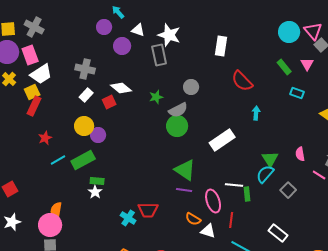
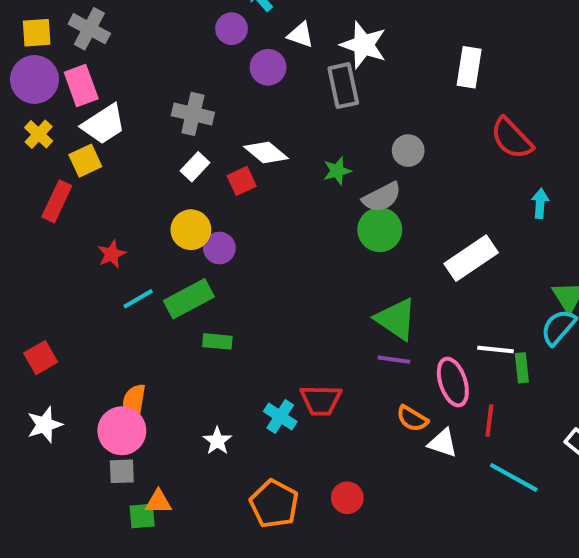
red rectangle: (34, 106) -> (57, 201), moved
white star: (95, 192) -> (217, 441), moved

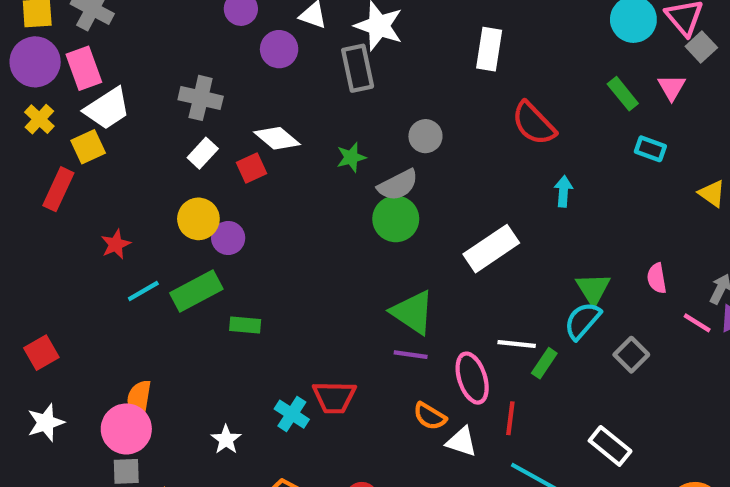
green rectangle: (217, 341) -> (245, 325), moved
green rectangle: (522, 368) -> (544, 363), turned 40

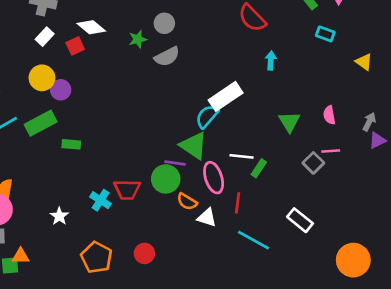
gray circle: (425, 136) -> (164, 23), moved
green circle: (396, 219) -> (166, 179), moved
green triangle: (413, 312) -> (194, 146), moved
cyan semicircle: (582, 321) -> (207, 116), moved
pink line: (697, 323) -> (331, 151), moved, turned -36

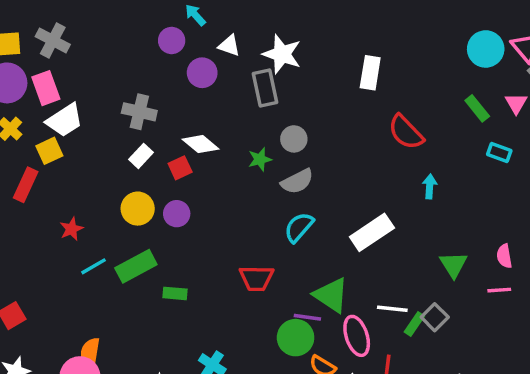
purple circle: (61, 90) -> (177, 214), moved
cyan semicircle: (207, 116) -> (299, 227), moved
pink line: (331, 151) -> (499, 290), moved
gray square: (313, 163) -> (435, 317), moved
red trapezoid: (127, 190) -> (256, 278), moved

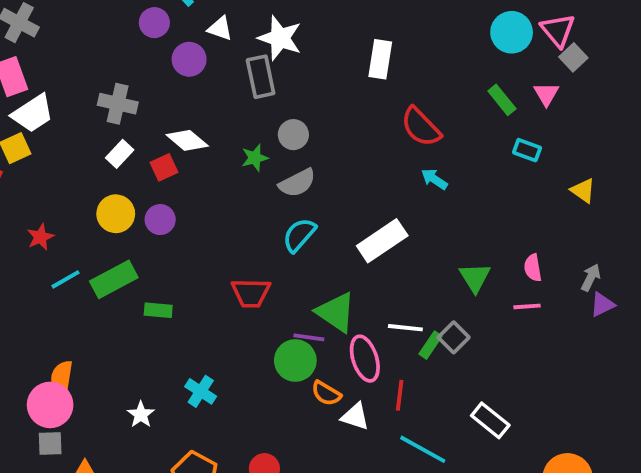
cyan arrow: (430, 186) -> (434, 179), moved, turned -60

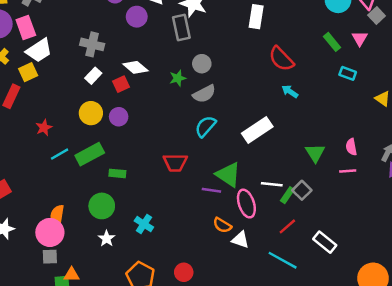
green circle: (295, 360) -> (102, 206), moved
red line: (400, 395) -> (287, 226), moved, turned 42

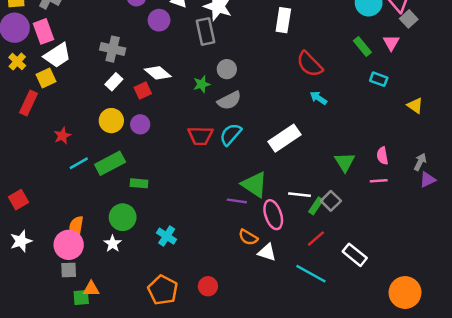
red trapezoid: (175, 163) -> (200, 136), moved
white star: (107, 238) -> (113, 244), moved

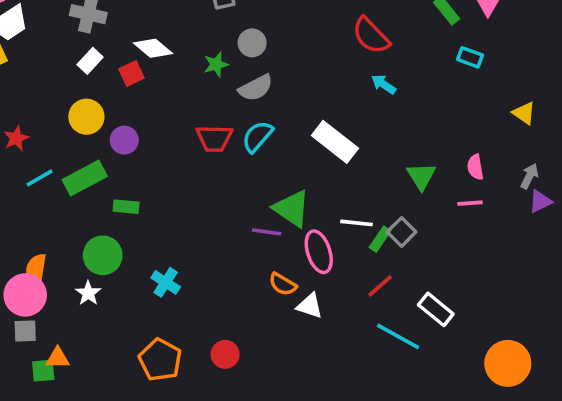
yellow triangle: (415, 106) -> (524, 113), moved
purple circle: (140, 124) -> (124, 140), moved
white rectangle: (285, 138) -> (335, 142), turned 72
cyan line: (311, 274) -> (398, 336), moved

